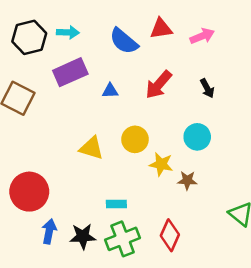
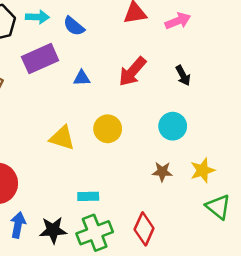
blue semicircle: (124, 41) -> (74, 26), moved, size x0.7
yellow star: (161, 164) -> (203, 170), moved, turned -30

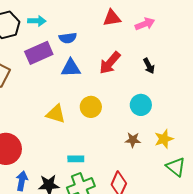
blue semicircle: (74, 26) -> (68, 38), moved, turned -48
blue triangle: (82, 78) -> (71, 68), size x1.5

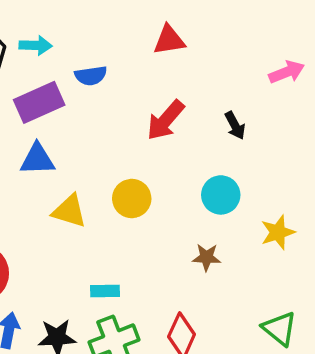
pink arrow: (145, 24) -> (287, 72), moved
blue triangle: (71, 68) -> (37, 159), moved
yellow star: (164, 139) -> (278, 232), moved
green triangle: (176, 167) -> (280, 328), moved

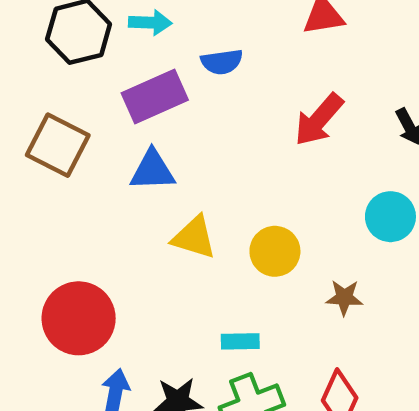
yellow circle: (132, 199) -> (275, 251), moved
brown star: (207, 257) -> (344, 298), moved

